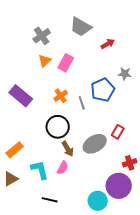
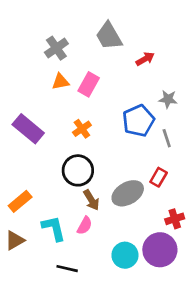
gray trapezoid: (81, 27) -> (109, 36), turned 30
orange triangle: (45, 61) -> (60, 82), turned 32
gray line: (82, 103) -> (167, 138), moved
cyan circle: (98, 201) -> (125, 255), moved

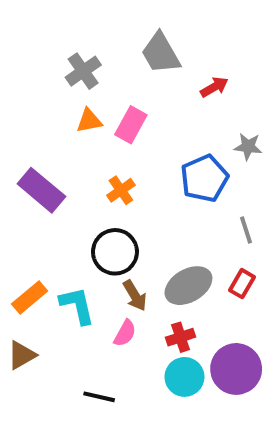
gray line: (167, 138) -> (246, 230), moved
red rectangle: (159, 177) -> (242, 284), moved
red cross: (175, 219) -> (181, 337), moved
cyan L-shape: (54, 228) -> (77, 305), moved

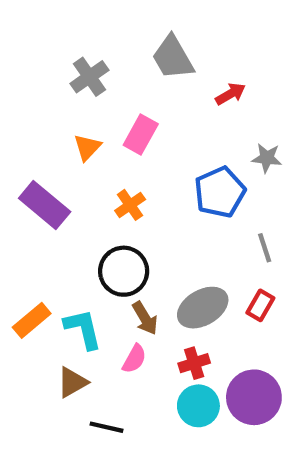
orange triangle: (89, 121) -> (87, 147), moved, turned -36
brown triangle: (22, 355) -> (72, 382), moved

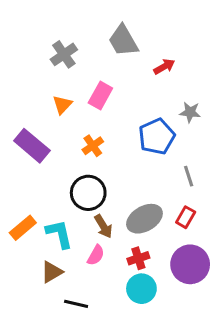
purple circle: (254, 397) -> (190, 264), moved

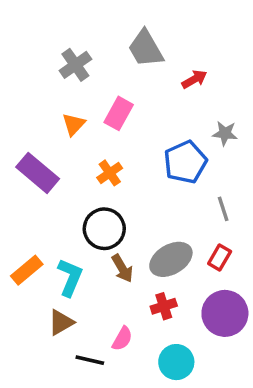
cyan L-shape: (59, 234) -> (70, 277), turned 36
pink semicircle: (96, 255) -> (122, 339), moved
cyan circle: (141, 289) -> (176, 362), moved

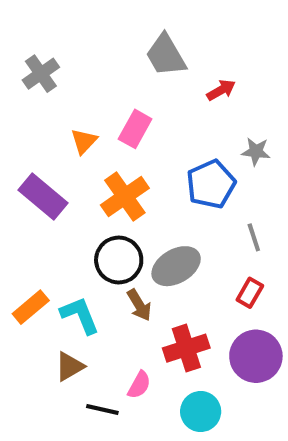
gray cross: (75, 65) -> (41, 74), moved
orange cross: (110, 173) -> (125, 197), size x1.6
gray ellipse: (171, 259) -> (176, 266), moved
cyan L-shape: (70, 277) -> (80, 315), turned -45
red cross: (164, 306) -> (186, 348), size x1.5

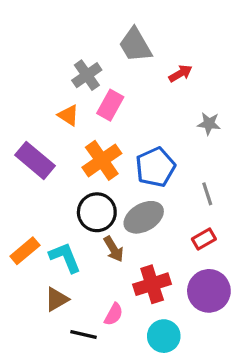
gray cross: (41, 74) -> (87, 75), moved
orange triangle: (84, 141) -> (68, 115), turned -40
blue pentagon: (211, 184) -> (155, 167), moved
red rectangle: (250, 293) -> (204, 239), turned 30

